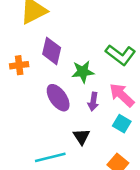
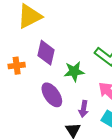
purple arrow: (93, 102) -> (84, 109), moved

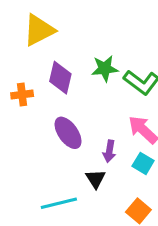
green star: (74, 71) -> (105, 68), moved

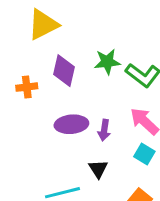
purple ellipse: (68, 133) -> (71, 124), turned -60
purple arrow: (109, 151) -> (104, 130), moved

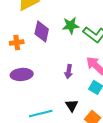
purple ellipse: (71, 124) -> (22, 74), moved
black triangle: (98, 169) -> (72, 105), moved

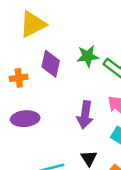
purple arrow: (69, 71) -> (85, 115), size x1.5

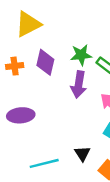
orange cross: (19, 78) -> (15, 66), moved
purple arrow: (85, 115) -> (79, 85), moved

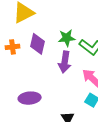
purple ellipse: (21, 115) -> (30, 98), moved

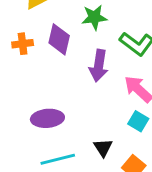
green star: (67, 38) -> (94, 17), moved

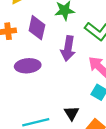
purple ellipse: (47, 118) -> (28, 66), moved

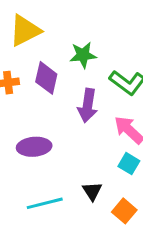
purple ellipse: (28, 66) -> (34, 147), moved

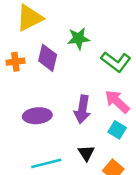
purple arrow: (88, 105) -> (82, 109), moved

